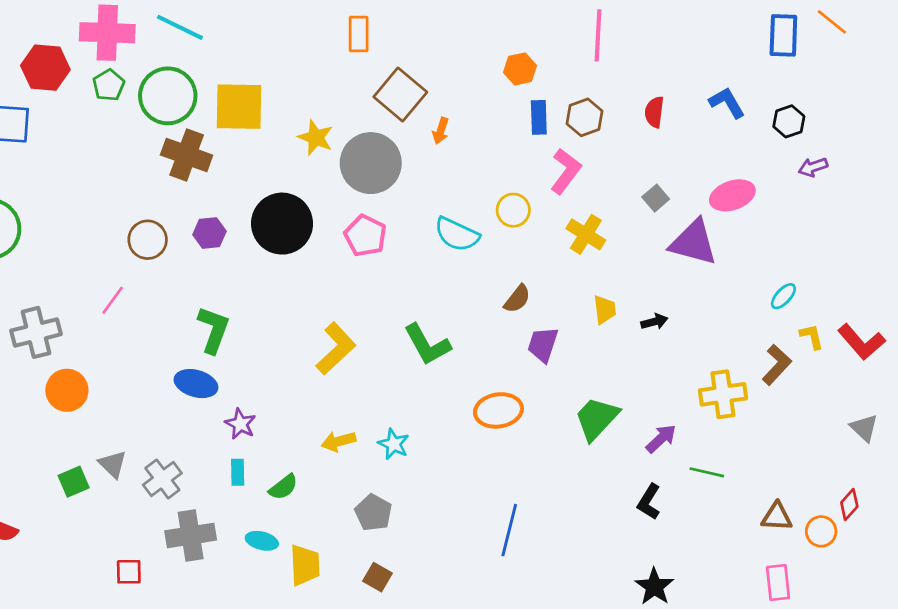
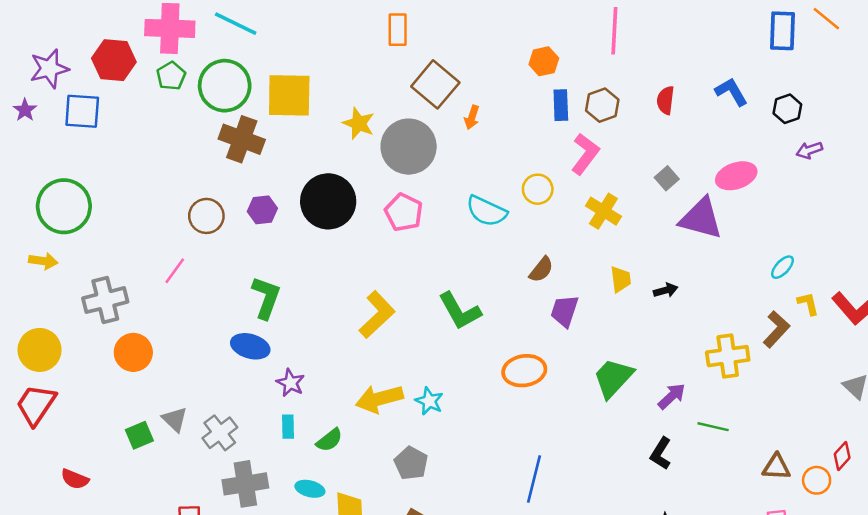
yellow arrow: (338, 441) -> (379, 399), size x1.5

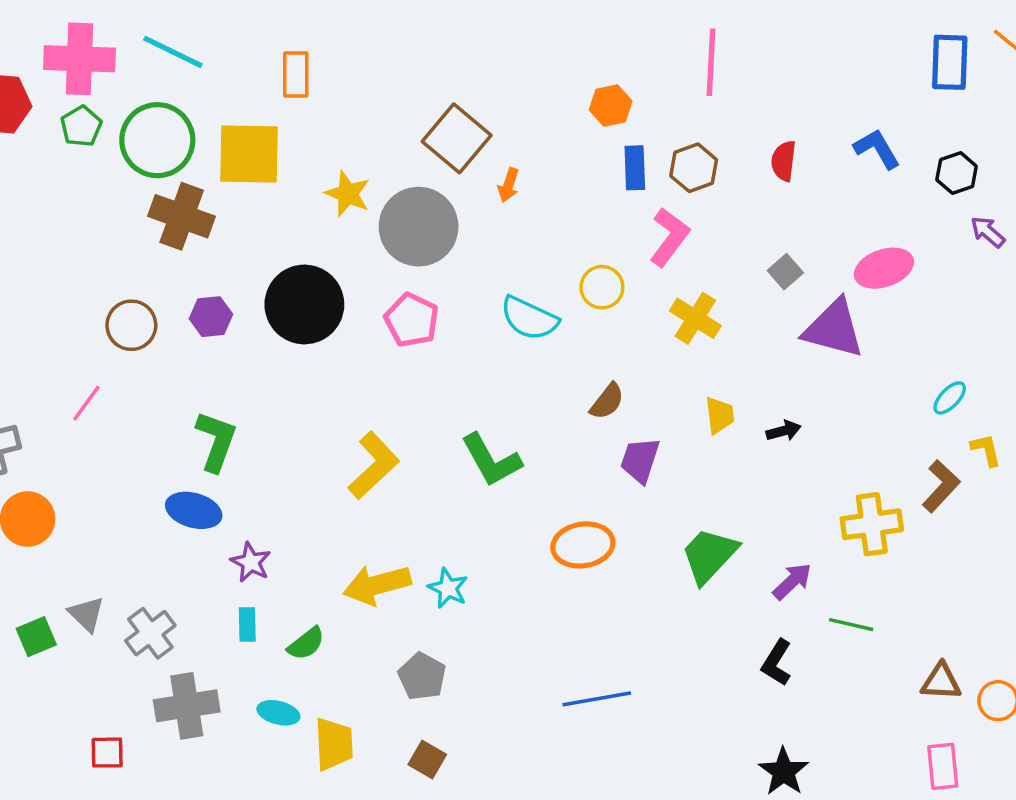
orange rectangle: (398, 30) -> (296, 74), moved
purple arrow: (809, 150) -> (988, 232), turned 60
blue line: (534, 479) -> (597, 699), turned 66

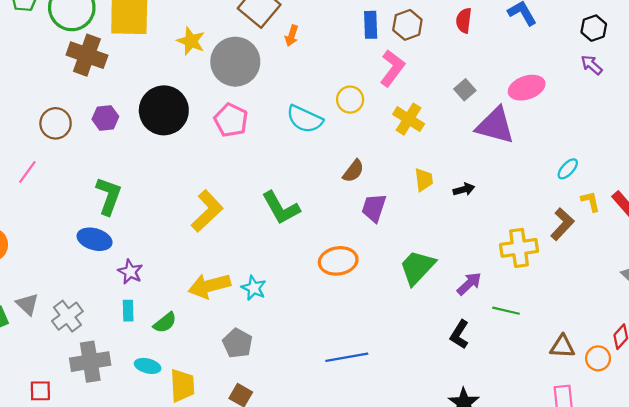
black hexagon: (957, 173) -> (594, 28), moved

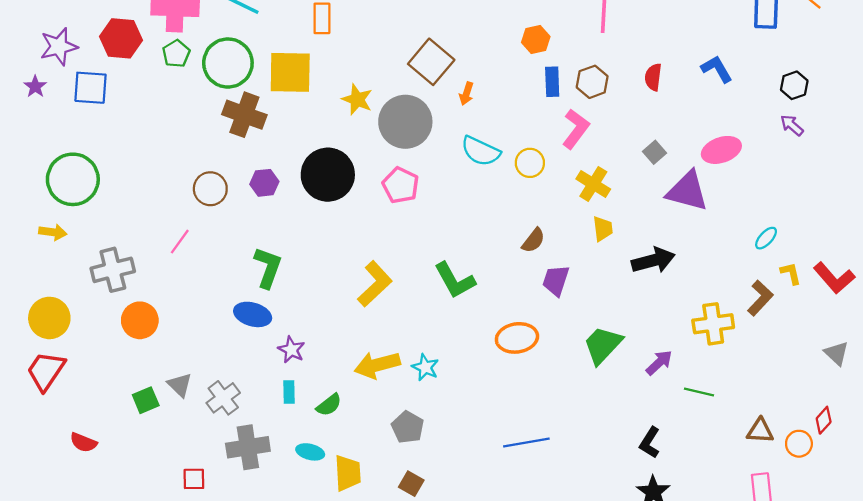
cyan semicircle: (305, 119) -> (481, 151), moved
yellow trapezoid: (424, 180) -> (603, 229), moved
black arrow: (464, 189) -> (653, 260), size x1.8
black L-shape: (459, 335) -> (650, 443), moved

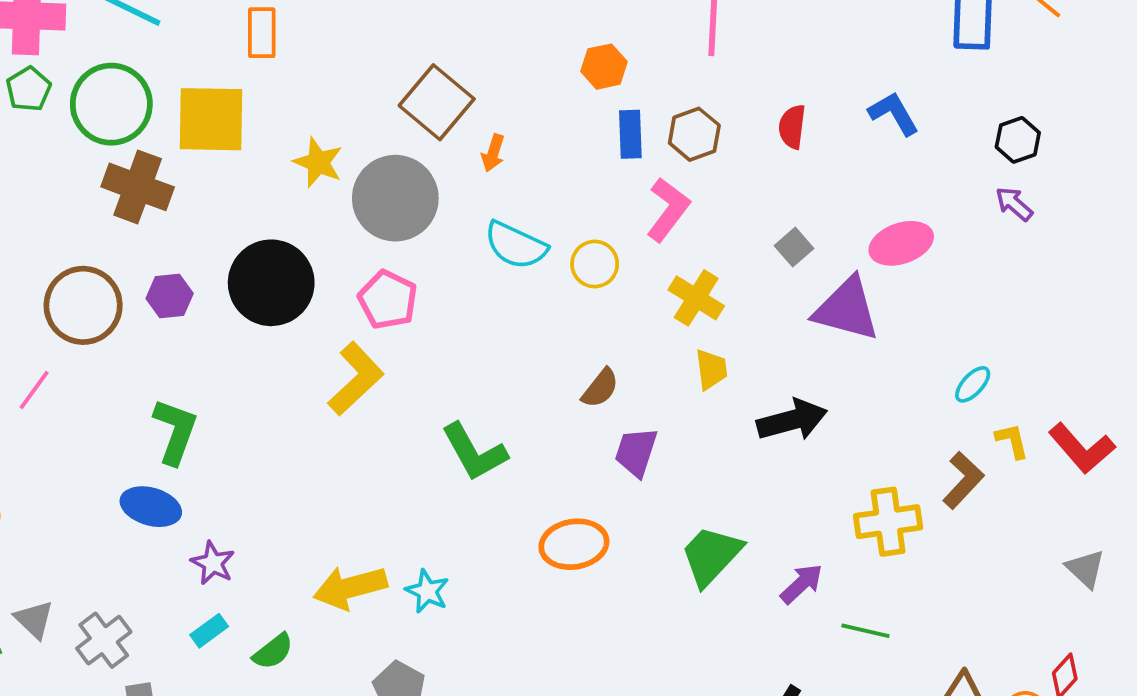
brown circle: (210, 189) -> (83, 305), size x1.4
yellow L-shape: (375, 284) -> (356, 379), moved
cyan rectangle: (289, 392) -> (209, 631), turned 55

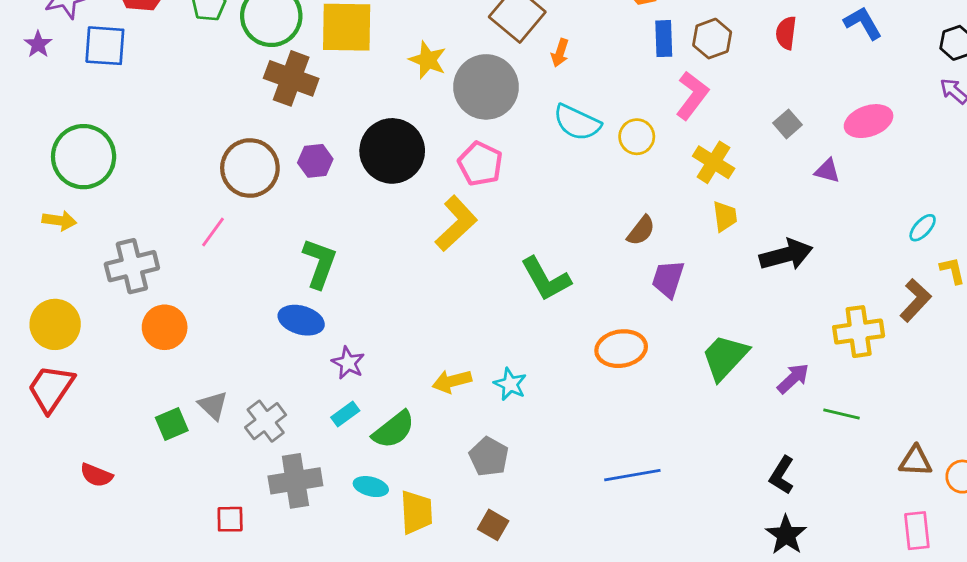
purple triangle: (847, 309) -> (827, 171), size x0.5
yellow arrow: (350, 587) -> (452, 381), size x0.7
green semicircle: (273, 651) -> (394, 430), size x1.4

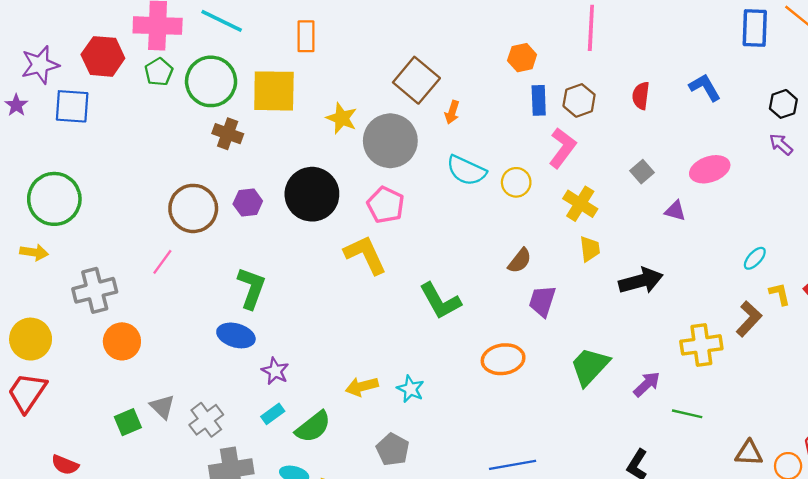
brown cross: (291, 78) -> (228, 134), size x0.7
yellow L-shape: (456, 223) -> (365, 255), turned -72

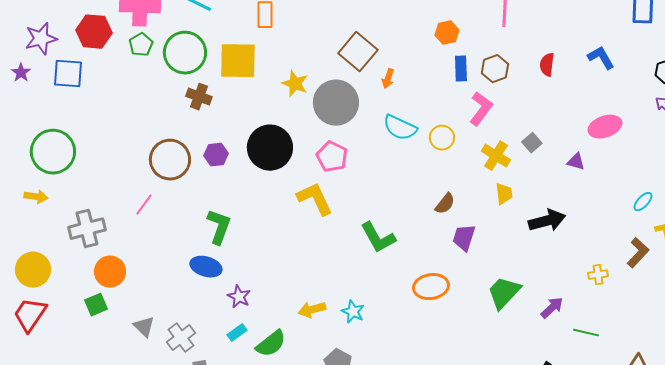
gray square: (642, 172) -> (532, 143), moved
yellow cross: (701, 345) -> (598, 275), size x0.6
green square: (128, 422) -> (96, 305), moved

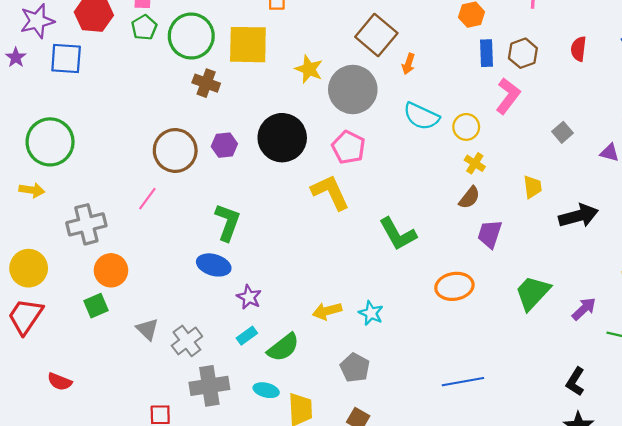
yellow cross: (496, 156) -> (475, 163), moved, size x0.7

